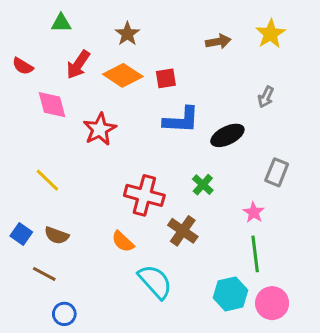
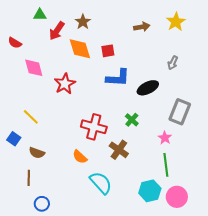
red arrow: (78, 65) -> (57, 31), moved
orange diamond: (123, 75) -> (80, 49), turned 40
gray rectangle: (277, 172) -> (180, 112), size x1.4
blue square: (21, 234) -> (14, 139), moved
brown line: (44, 274) -> (29, 178), turned 63

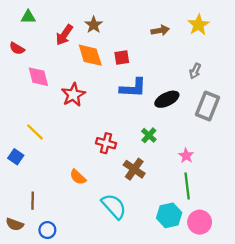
green triangle: (40, 15) -> (28, 17), moved
gray rectangle: (180, 112) -> (208, 106), moved
red cross: (94, 127) -> (106, 143), size x0.7
brown semicircle: (37, 153) -> (15, 224), moved
orange semicircle: (80, 157) -> (78, 177), moved

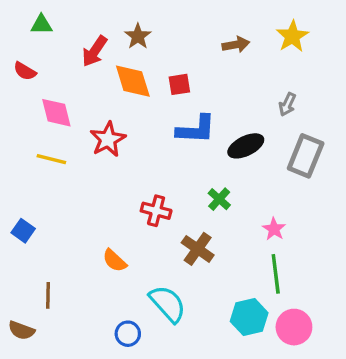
yellow line: (35, 132) -> (51, 159), moved, turned -30
blue circle: (47, 230) -> (128, 334), moved

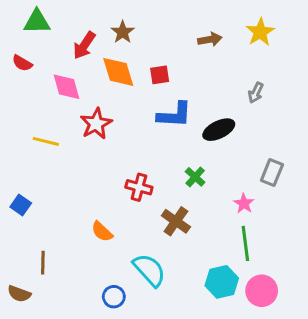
green triangle: (41, 25) -> (37, 22), size x1.4
pink diamond: (56, 113) -> (66, 87), moved
gray rectangle: (306, 156) -> (272, 172), moved, size x0.7

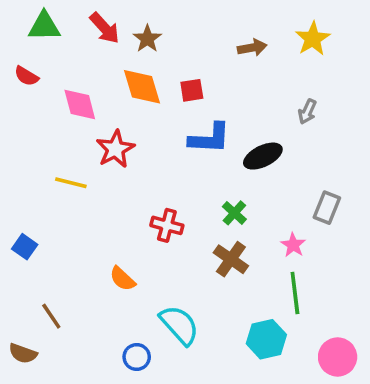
red arrow: (84, 45) -> (105, 28), moved, turned -76
yellow line: (46, 141) -> (71, 183), moved
brown cross: (176, 221) -> (231, 259), moved
brown line: (43, 263) -> (51, 316), turned -35
pink circle: (262, 291) -> (338, 357), moved

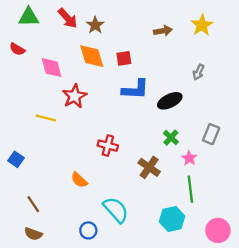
green cross: (234, 213) -> (171, 138), moved
brown semicircle: (23, 353) -> (33, 234), moved

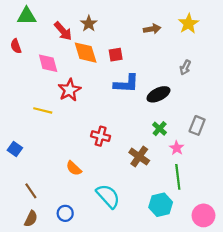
red arrow: (68, 18) -> (63, 31), moved
red semicircle: (17, 49) -> (16, 46), turned 40
blue circle: (88, 230) -> (65, 213), moved
brown semicircle: (33, 234) -> (31, 219), turned -84

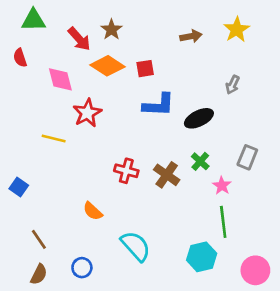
orange diamond: (86, 53) -> (107, 66), turned -40
brown cross: (139, 157) -> (167, 175), moved

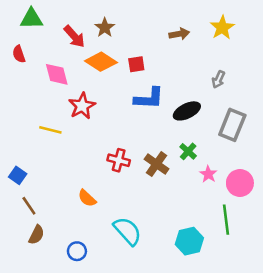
gray rectangle: (247, 157) -> (232, 125), moved, size x1.4
green line: (223, 222) -> (226, 220), moved
brown line: (39, 239) -> (29, 206), moved
pink circle: (255, 270) -> (240, 183), moved
brown semicircle: (39, 274) -> (37, 235), moved

